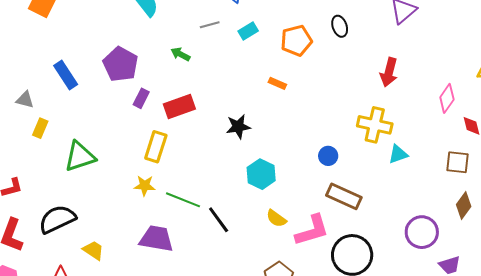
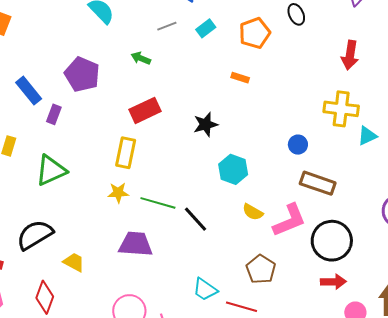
purple rectangle: (141, 98) -> (54, 114), moved

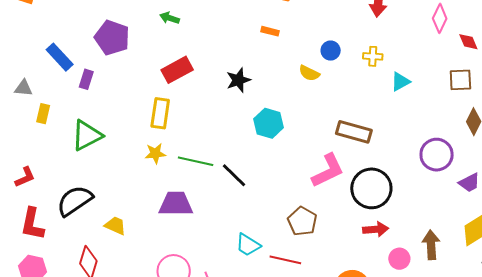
yellow cross: (341, 109) -> (373, 56), size x0.6
blue circle: (298, 145) -> (331, 51), moved
yellow semicircle: (253, 212) -> (309, 73), moved

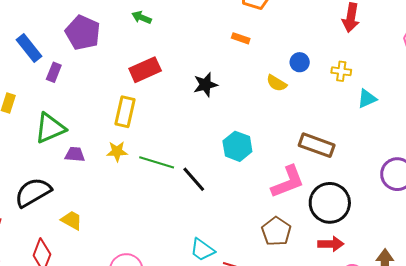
cyan hexagon: (269, 123) -> (237, 146), moved
purple trapezoid: (176, 204) -> (75, 154), moved, size x0.6
brown pentagon: (302, 221) -> (276, 231), moved

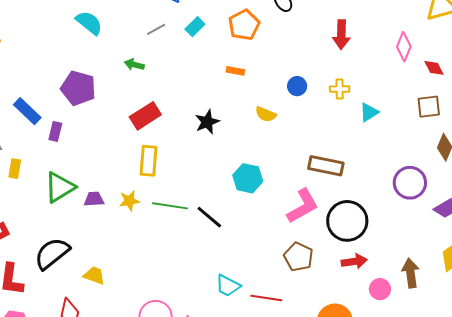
yellow semicircle: (277, 83) -> (266, 114), moved
yellow rectangle: (125, 112) -> (149, 161), moved
purple trapezoid: (75, 154) -> (94, 199), moved

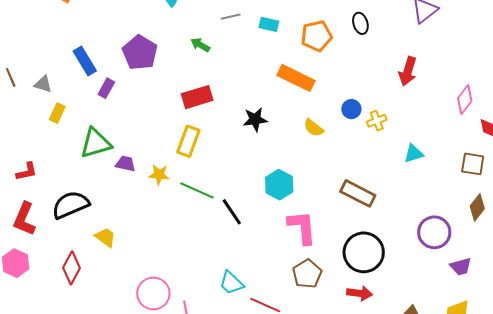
cyan rectangle: (195, 27) -> (269, 24), turned 42
orange rectangle: (235, 71) -> (296, 78), size x2.0
yellow cross: (340, 89) -> (377, 121), moved, turned -36
pink L-shape: (303, 206) -> (302, 227), moved, turned -81

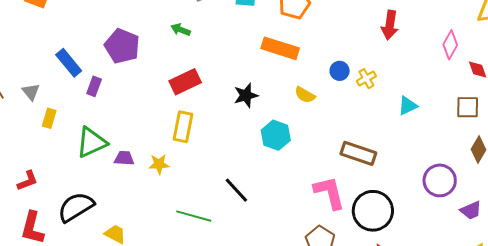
gray triangle: (43, 84) -> (31, 92), turned 42
cyan hexagon: (279, 185) -> (276, 135), moved
green line: (197, 190) -> (194, 216), moved
pink L-shape: (302, 227) -> (329, 193), moved

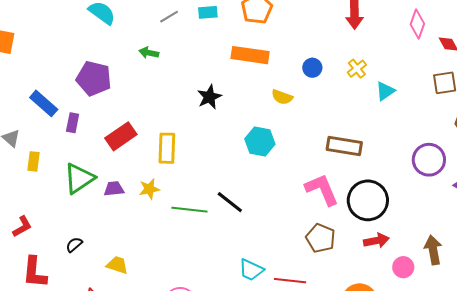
yellow cross: (366, 79) -> (357, 69), moved
red rectangle: (185, 82) -> (121, 136), moved
black star: (246, 95) -> (209, 97), moved
black semicircle: (76, 207) -> (74, 245), size x0.5
green line: (194, 216) -> (189, 210), moved

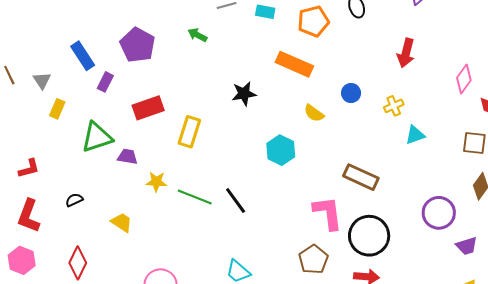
yellow star: (149, 189) -> (156, 182), moved
yellow trapezoid: (117, 265) -> (122, 222), moved

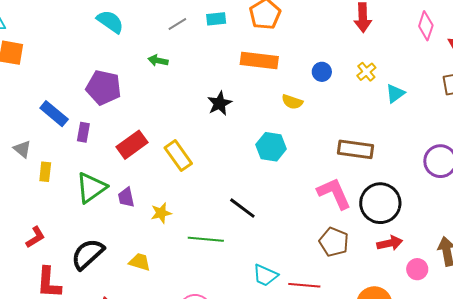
yellow rectangle: (189, 132) -> (178, 156), turned -36
purple trapezoid: (127, 157) -> (126, 197), turned -95
green line: (195, 197) -> (206, 239), moved
black semicircle: (74, 200) -> (88, 254), size x2.0

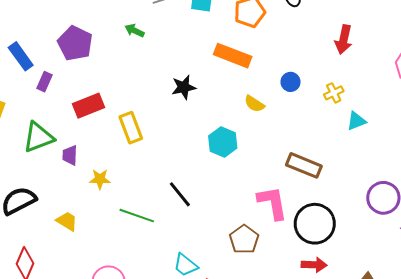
brown pentagon: (334, 242) -> (244, 239), moved

